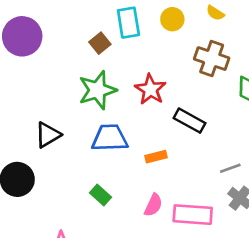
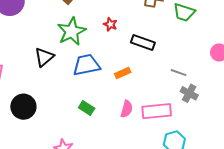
red star: (150, 89) -> (110, 24), size x0.6
black triangle: (48, 135) -> (44, 57), moved
gray line: (230, 168) -> (179, 73), turned 49

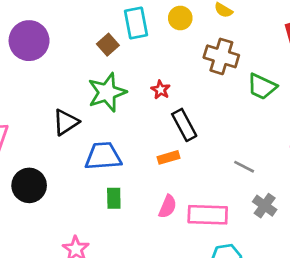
black rectangle: (143, 42) -> (184, 125), moved, turned 35
blue trapezoid: (86, 65) -> (103, 156), moved
gray cross: (189, 93) -> (265, 206), moved
green rectangle: (87, 108) -> (114, 198), turned 49

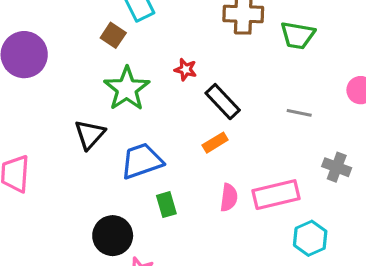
gray line: (244, 167) -> (299, 113), moved
black circle: (29, 185) -> (113, 236), moved

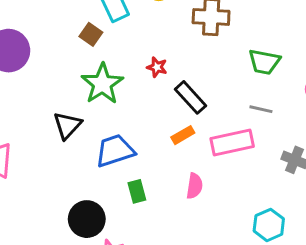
green trapezoid: (298, 35) -> (264, 62), moved
pink rectangle: (276, 195) -> (232, 143), moved

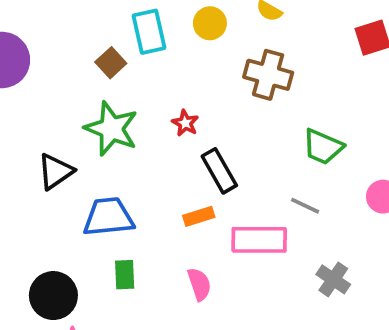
green star: (102, 84) -> (111, 129), turned -30
pink semicircle: (195, 186) -> (199, 284), turned -40

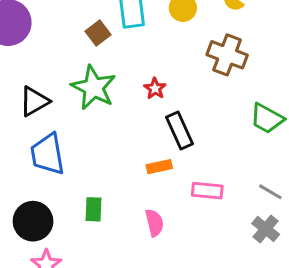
black triangle: (55, 171) -> (34, 101), moved
gray line: (305, 206) -> (270, 192), moved
blue trapezoid: (108, 217) -> (47, 154), moved, turned -99
pink rectangle: (259, 240) -> (207, 191), size x0.7

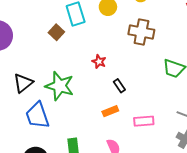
green star: (94, 88) -> (60, 86), moved
black rectangle: (180, 131) -> (119, 86), size x0.6

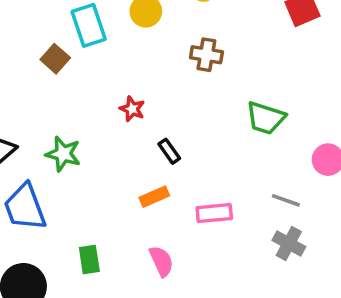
brown cross: (141, 32) -> (206, 55), size x0.7
green star: (60, 86) -> (63, 154), size x0.7

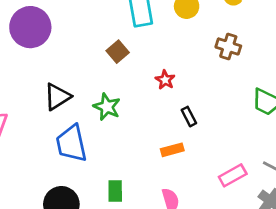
brown square: (55, 59) -> (118, 52), moved
pink rectangle: (214, 213) -> (233, 175), moved, turned -32

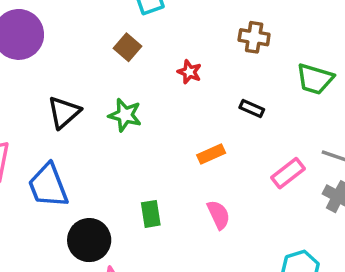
brown cross: (228, 46) -> (254, 37), moved
black rectangle: (189, 117) -> (252, 108), moved, turned -30
blue trapezoid: (71, 143) -> (48, 186), moved

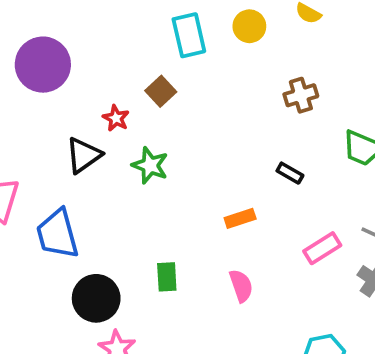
brown cross: (254, 37) -> (301, 95), turned -32
red star: (189, 72) -> (116, 118), moved

